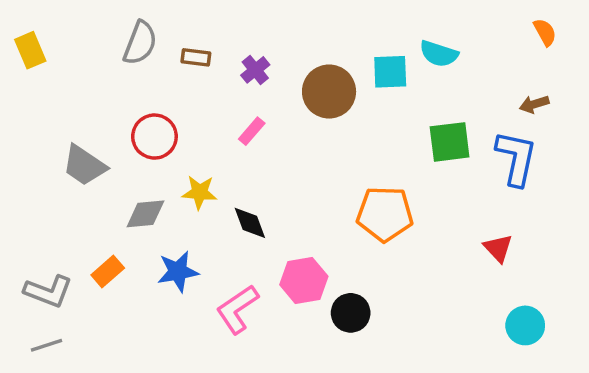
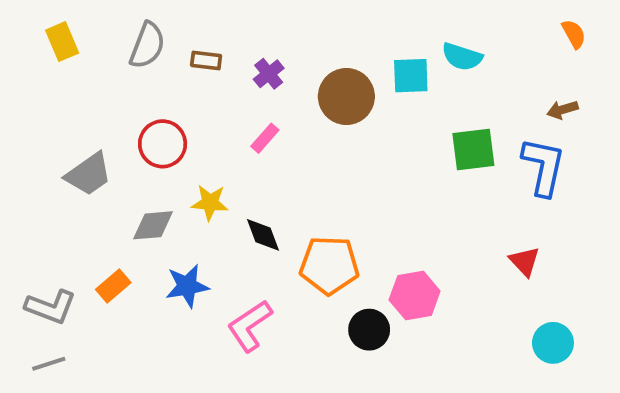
yellow rectangle: (30, 50) -> (62, 42), moved
gray trapezoid: (84, 165) -> (89, 174), turned -69
orange pentagon: (385, 214) -> (329, 265), moved
pink hexagon: (304, 280) -> (415, 295), moved

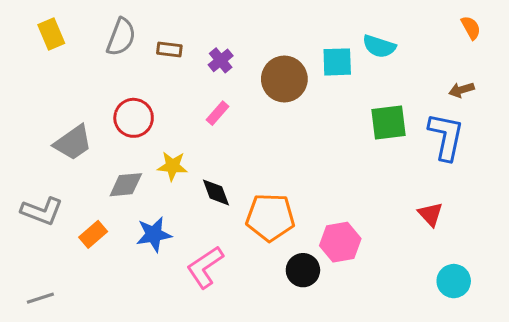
gray L-shape: (51, 307) -> (42, 211), moved

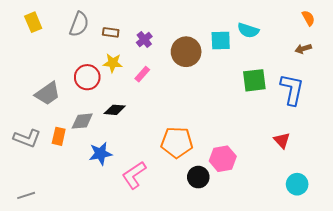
brown arrow: (461, 90) -> (303, 49), moved
yellow star: (172, 166) -> (113, 63), moved
black diamond: (216, 192) -> (115, 110), moved, turned -65
orange rectangle: (93, 234) -> (59, 136), moved, turned -36

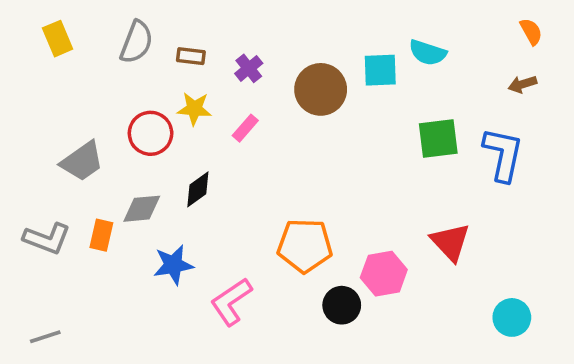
black diamond: (115, 110) -> (198, 189), turned -40
red triangle: (282, 140) -> (450, 242), moved, size x1.4

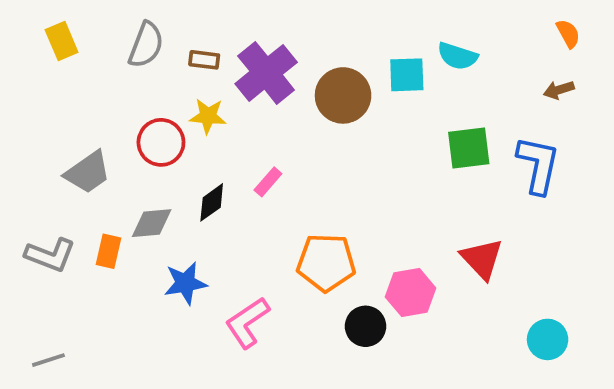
purple cross: (249, 68) -> (266, 73), size x2.0
pink rectangle: (245, 128) -> (268, 182), moved

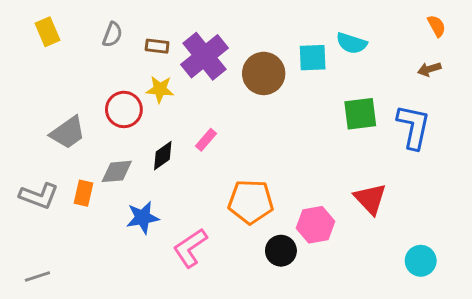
gray semicircle: (146, 45) -> (112, 35), size x0.7

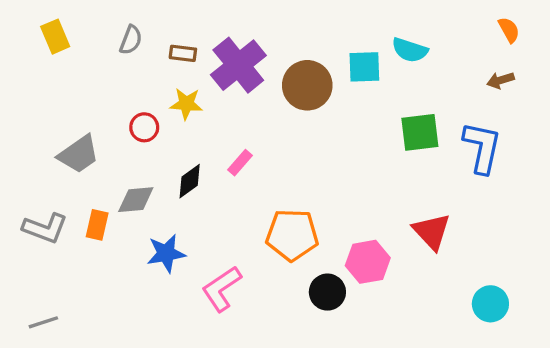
red circle: (124, 109) -> (144, 127), size x0.7

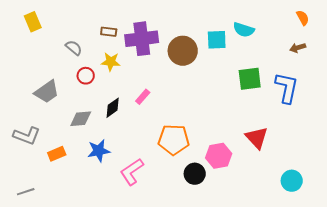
gray semicircle: (131, 40) -> (74, 48), moved, turned -72
purple cross: (238, 65) -> (142, 39), turned 32
orange rectangle: (97, 225) -> (57, 154), moved, turned 54

